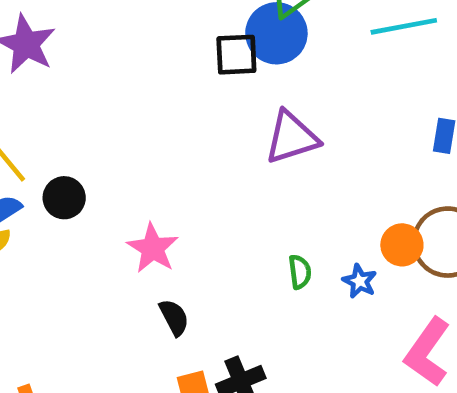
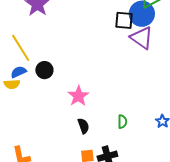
purple triangle: (292, 137) -> (142, 38), moved, turned 45
green semicircle: (300, 272) -> (122, 122), moved

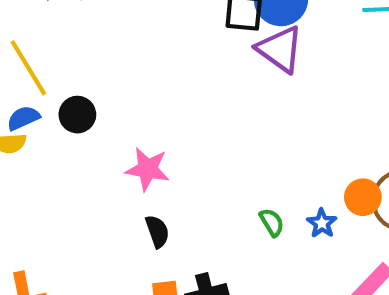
pink star: (78, 96) -> (148, 169), turned -30
green semicircle: (122, 122) -> (272, 222), moved, turned -32

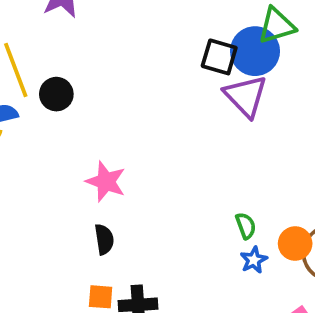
black circle: (77, 115) -> (56, 94), moved
green semicircle: (272, 222) -> (246, 226), moved

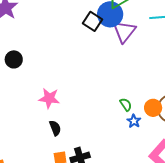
black square: (219, 57) -> (93, 21), turned 30
purple triangle: (246, 96) -> (124, 31), moved, turned 35

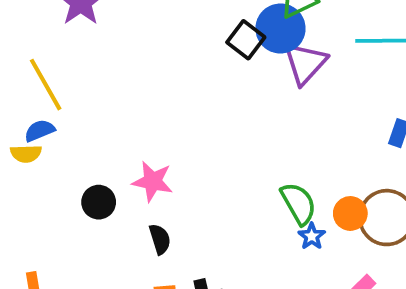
black circle: (14, 59) -> (99, 202), moved
green semicircle: (126, 105) -> (298, 204), size x1.6

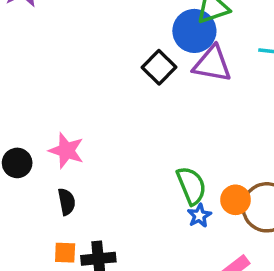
black square: (246, 40) -> (159, 67), moved
purple triangle: (305, 63) -> (212, 64), turned 51

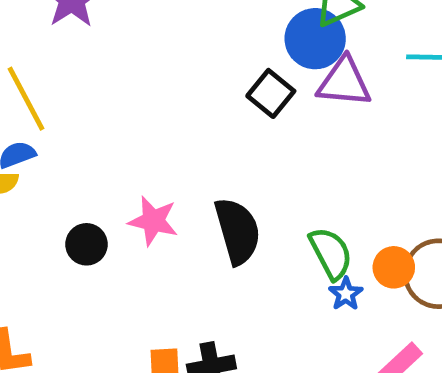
black semicircle: (67, 202) -> (238, 231), moved, size x1.8

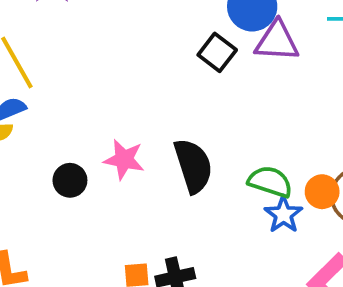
green semicircle: (331, 253) -> (270, 182), turned -42
blue star: (346, 294) -> (283, 215), size x1.4

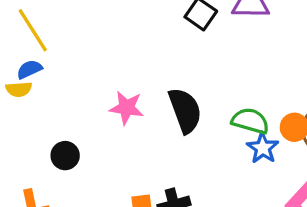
black circle: (70, 180) -> (65, 156), moved

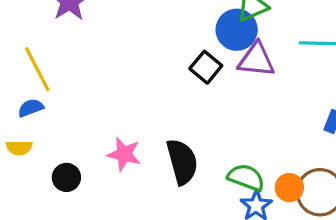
yellow semicircle: (19, 89) -> (19, 148), moved
black circle: (65, 156) -> (66, 177), moved

